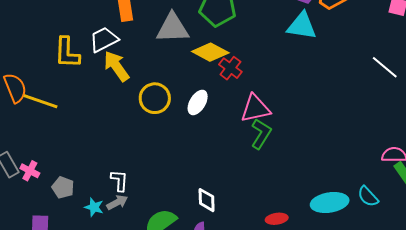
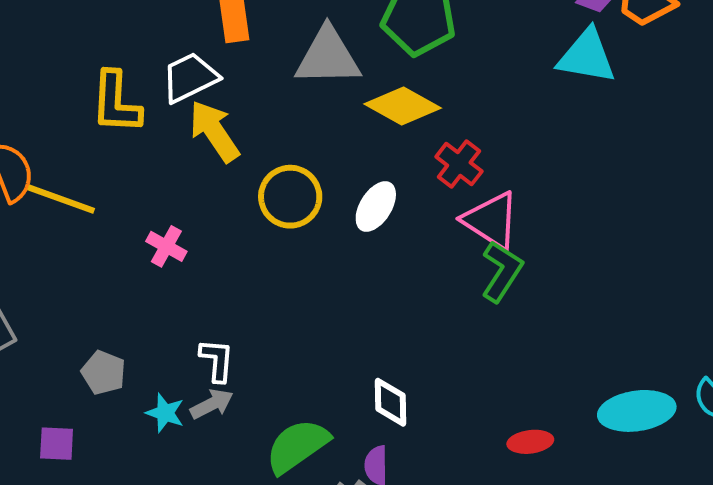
red cross: (230, 68) -> (459, 164), moved
pink triangle: (255, 108) -> (491, 220), turned 44
pink cross: (30, 171) -> (166, 246), moved

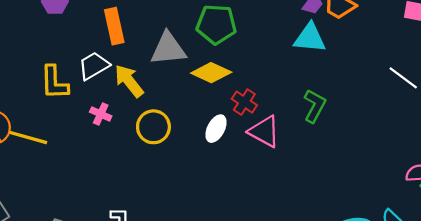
yellow arrow: (214, 131) -> (129, 81), moved
white ellipse: (376, 207) -> (216, 129), moved
pink cross: (166, 246) -> (101, 114), moved
green L-shape: (502, 271) -> (315, 106), moved

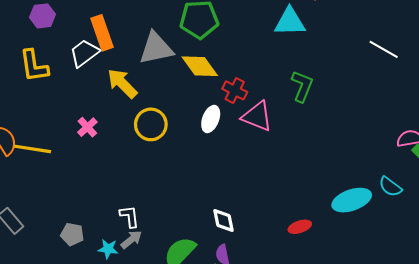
white trapezoid: (94, 66) -> (84, 53), moved
yellow diamond: (211, 73) -> (200, 66), turned 36
yellow L-shape: (54, 83) -> (34, 66), moved
pink cross: (101, 114) -> (87, 127), moved, turned 30

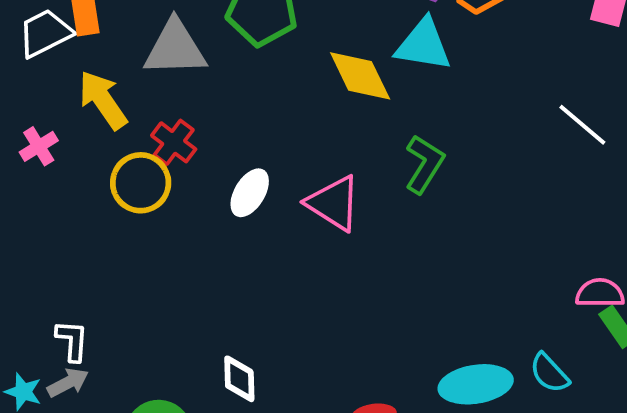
yellow diamond: (200, 66) -> (360, 76), moved
red cross: (235, 90) -> (174, 142), moved
pink cross: (87, 127) -> (39, 146), moved

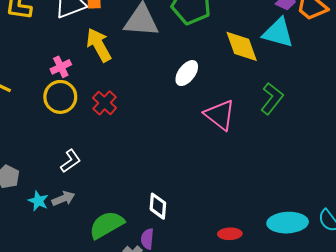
red cross: (174, 142) -> (105, 103), moved
yellow circle: (141, 183) -> (60, 97), moved
white ellipse: (250, 193) -> (187, 73), moved
white L-shape: (72, 341) -> (70, 161), moved, turned 45

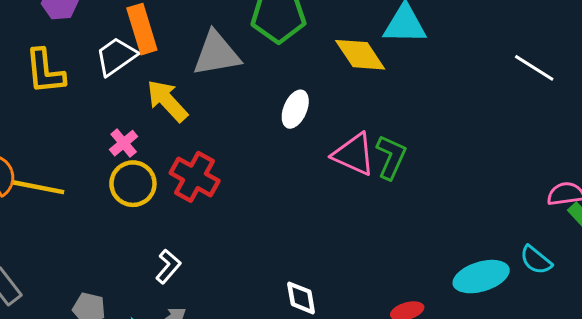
green L-shape: (272, 99) -> (391, 157), moved
red cross: (105, 103) -> (195, 177), size x1.4

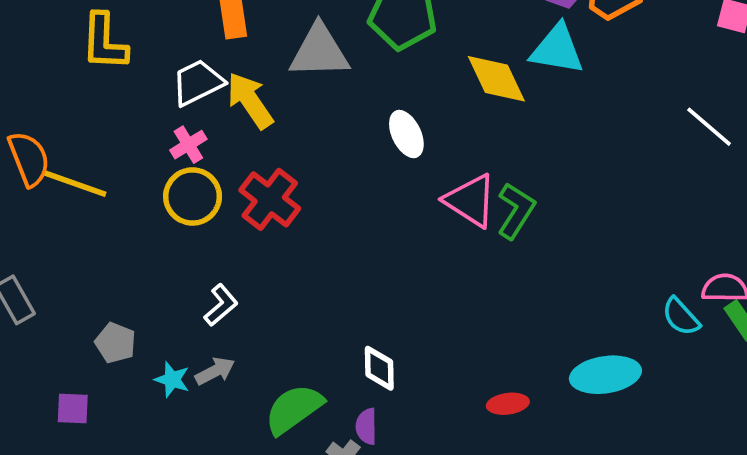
white trapezoid: (116, 56) -> (198, 83), moved
white ellipse: (295, 109) -> (406, 134), turned -57
cyan semicircle: (536, 260) -> (681, 317), moved

